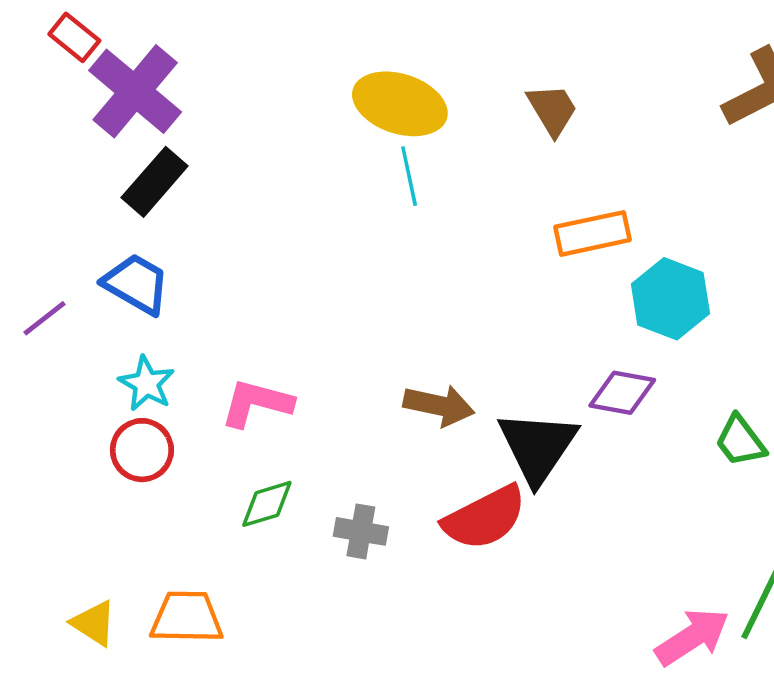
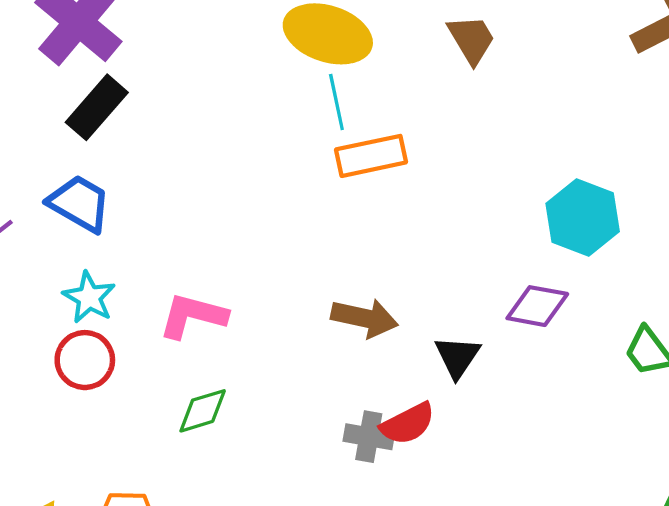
orange rectangle: (592, 233) -> (371, 156), moved
black triangle: (537, 447) -> (457, 357), size x0.6
red semicircle: (485, 518) -> (408, 424), size x0.7
gray cross: (361, 531) -> (369, 437), moved

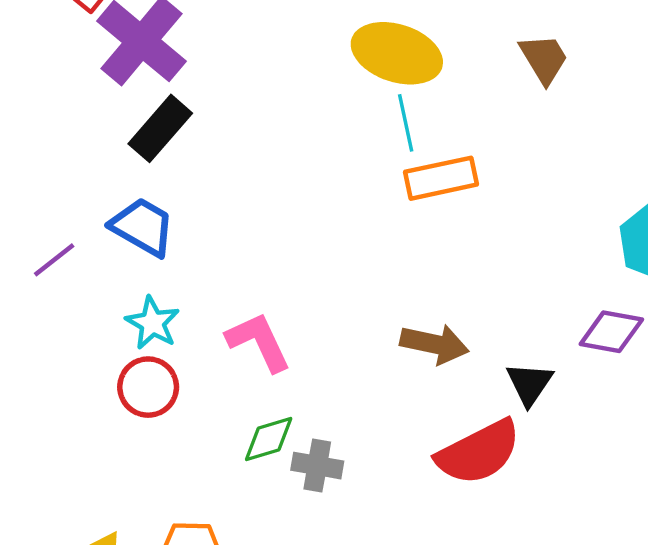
pink L-shape: (193, 316) -> (259, 342), turned 50
red semicircle: (408, 424) -> (479, 452), size x1.5
gray cross: (369, 437) -> (317, 466), moved

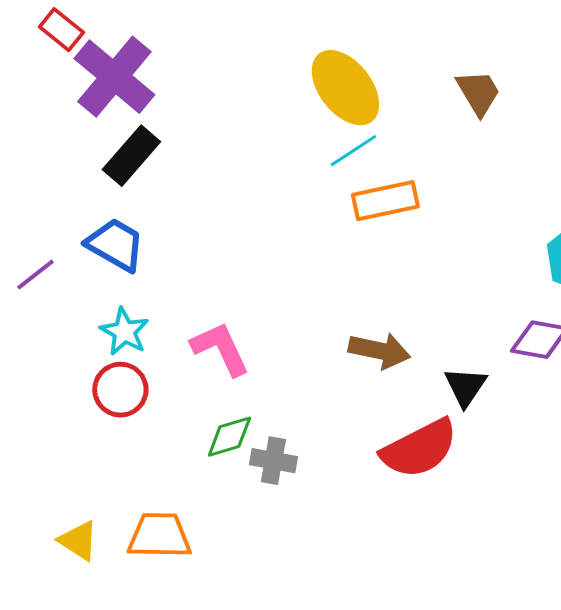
yellow ellipse: (397, 53) -> (345, 88), turned 34
cyan line: (406, 123) -> (353, 151), turned 69

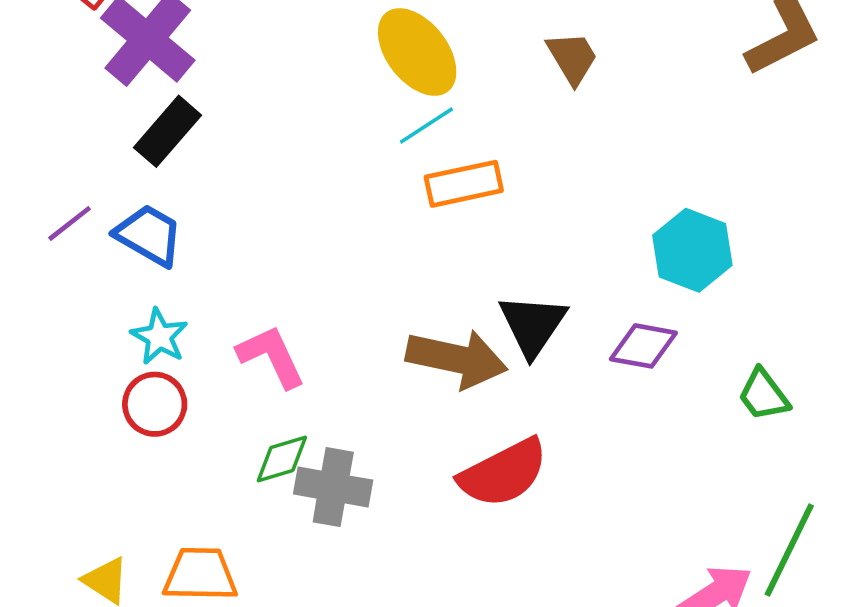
purple line: (35, 275) -> (70, 223), moved
brown arrow: (379, 351) -> (457, 359), size x1.4
black triangle: (465, 387) -> (533, 325), moved, size x1.4
gray cross: (273, 461) -> (333, 487), size x1.4

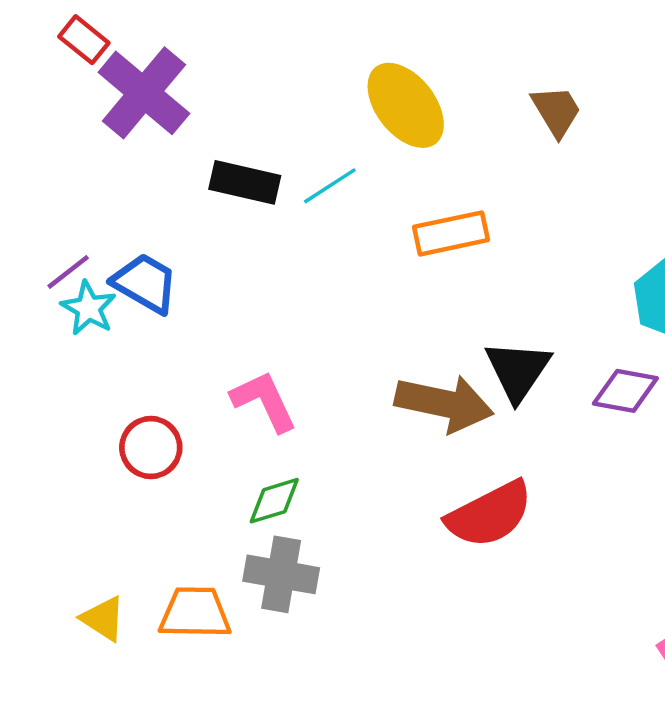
cyan line: (426, 125) -> (330, 186), moved
black rectangle: (168, 131) -> (245, 182), moved, turned 62
cyan star: (159, 337) -> (88, 308), moved
gray cross: (333, 487) -> (281, 574), moved

